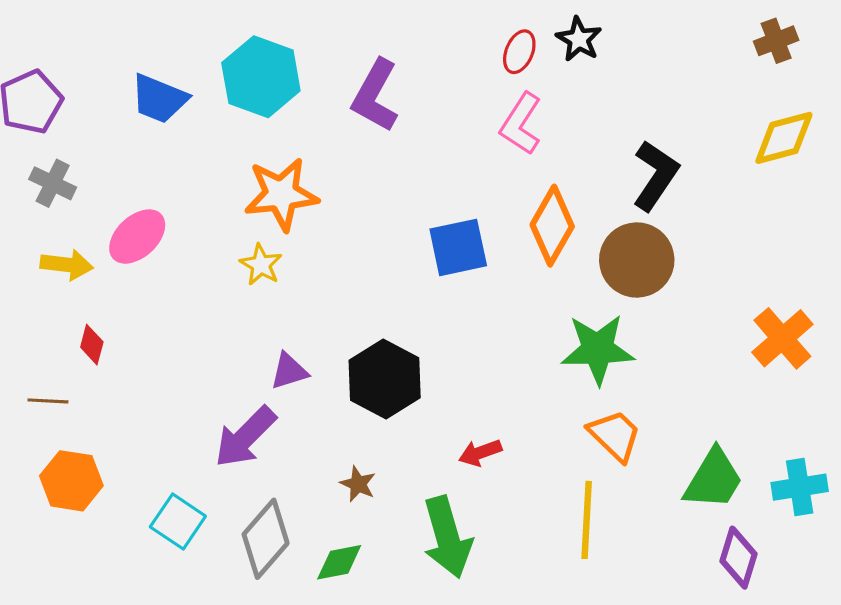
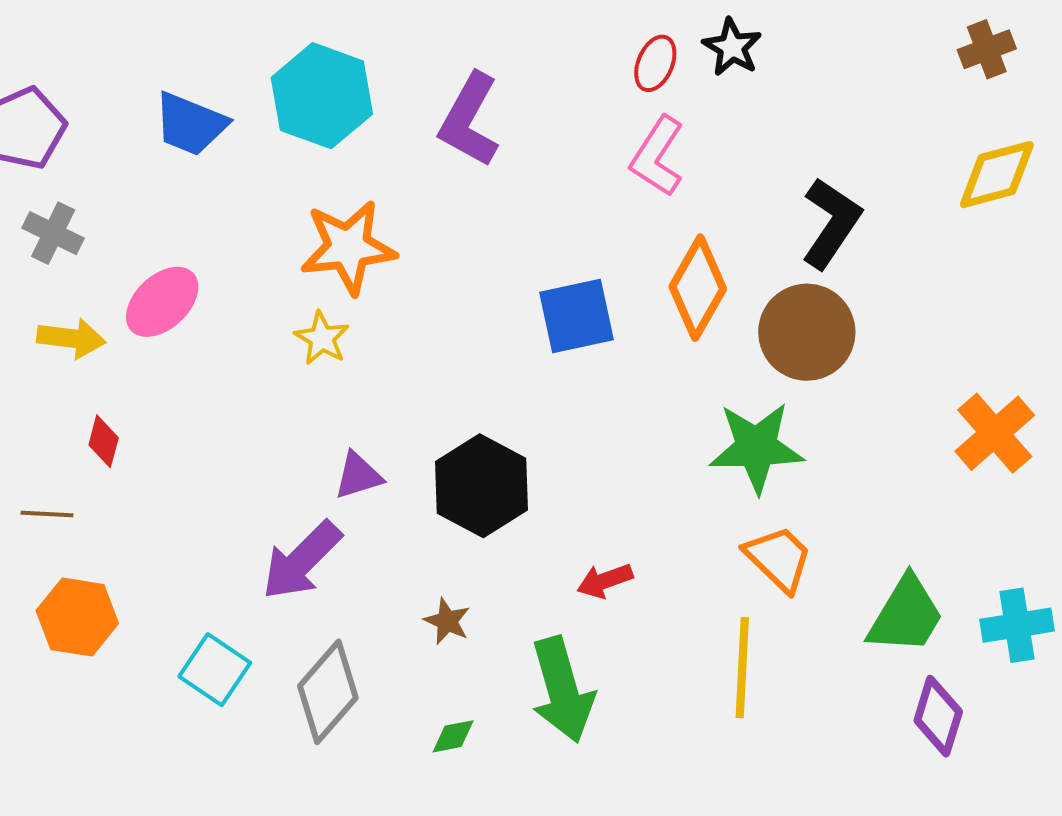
green diamond: (339, 562) -> (453, 736), moved, size x0.7

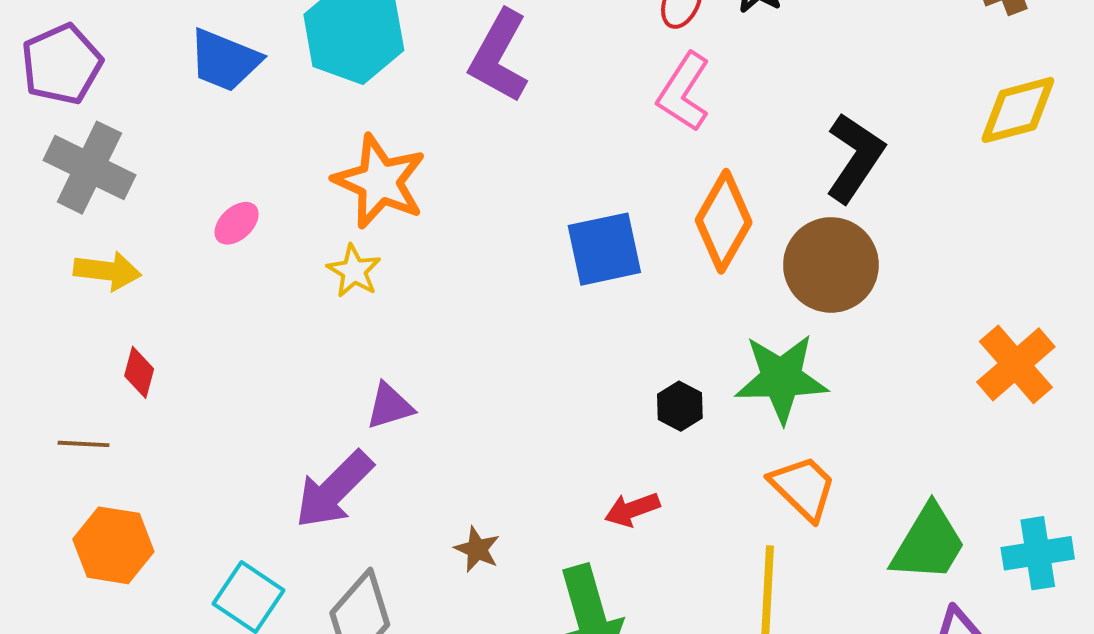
gray cross: (53, 233) -> (89, 168), size x1.5
orange star: (348, 247) -> (380, 181), turned 30
pink ellipse: (162, 302) -> (237, 223), moved, size x0.6
black hexagon: (481, 486) -> (680, 406), moved, size x0.5

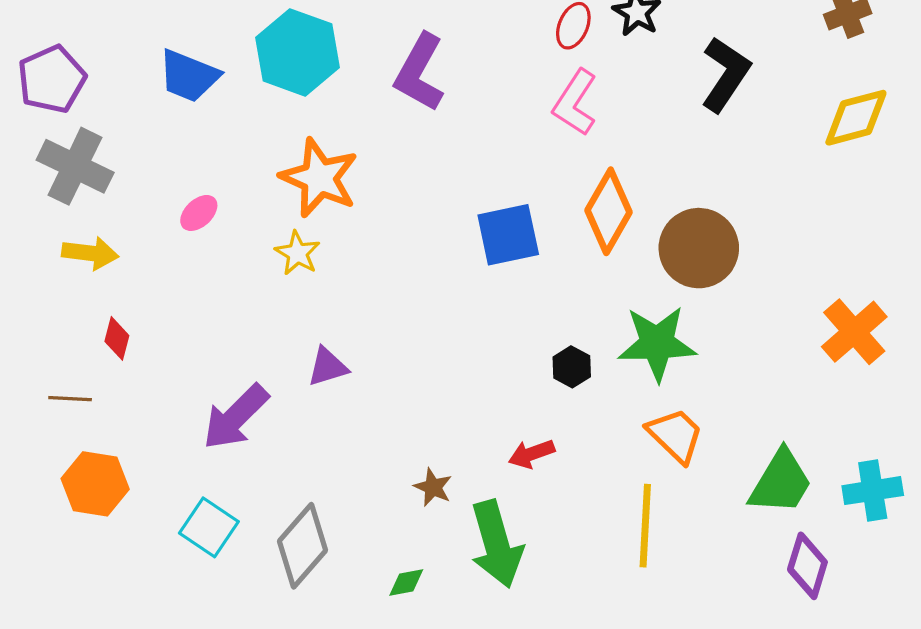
black L-shape: (855, 158) -> (726, 74), moved
purple arrow: (334, 490) -> (236, 417), moved
brown star: (477, 549) -> (433, 487), moved

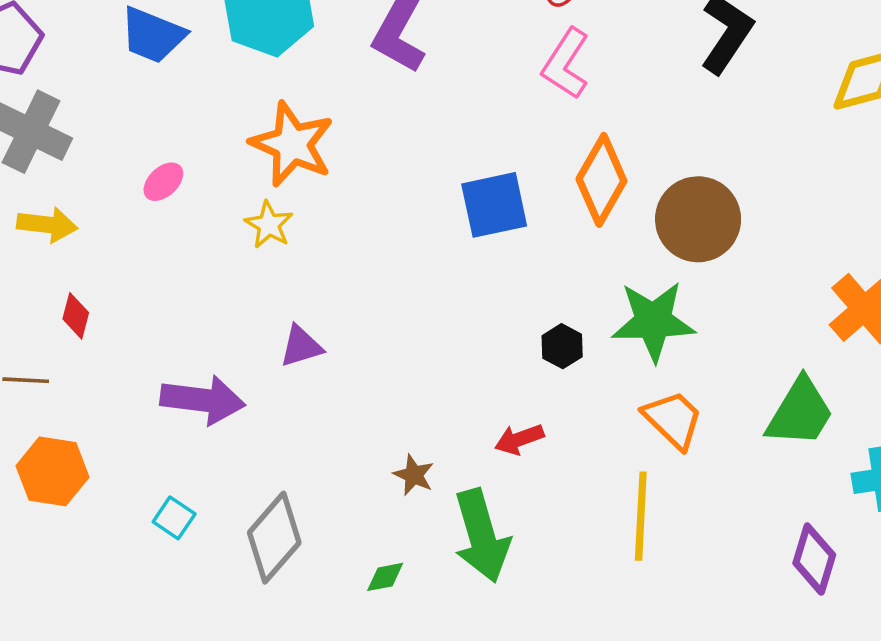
purple arrow: (236, 417) -> (203, 400), turned -128
green trapezoid: (781, 482) -> (800, 412), moved
cyan square: (209, 527) -> (174, 518), size x0.7

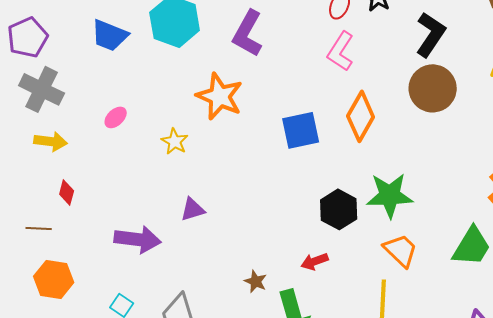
orange star: (292, 144) -> (220, 96), moved
brown circle: (698, 219) -> (433, 88), moved
black hexagon: (562, 346) -> (339, 209), size x1.6

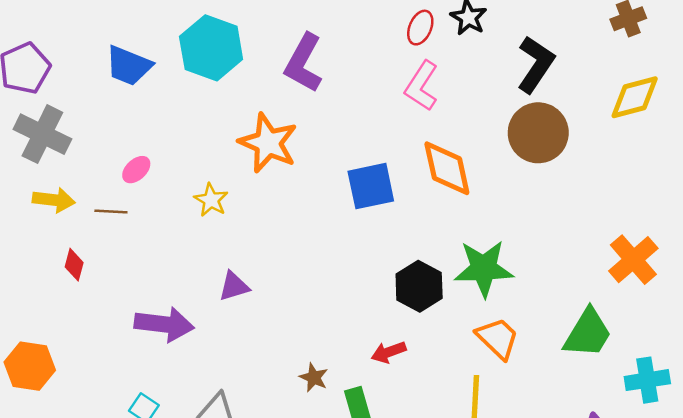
orange diamond: (361, 116) -> (447, 168), turned -42
brown line: (39, 228) -> (111, 211), moved
orange hexagon: (54, 279) -> (30, 366), moved

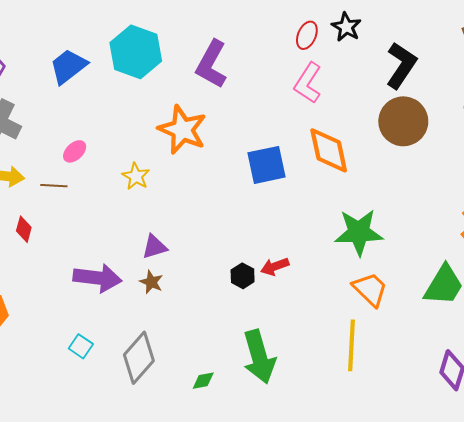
blue trapezoid: (129, 66) -> (68, 66), turned 120
black hexagon: (419, 286) -> (243, 276), moved, size x0.6
red arrow: (389, 352) -> (275, 267), moved
brown star: (314, 378) -> (151, 282), moved

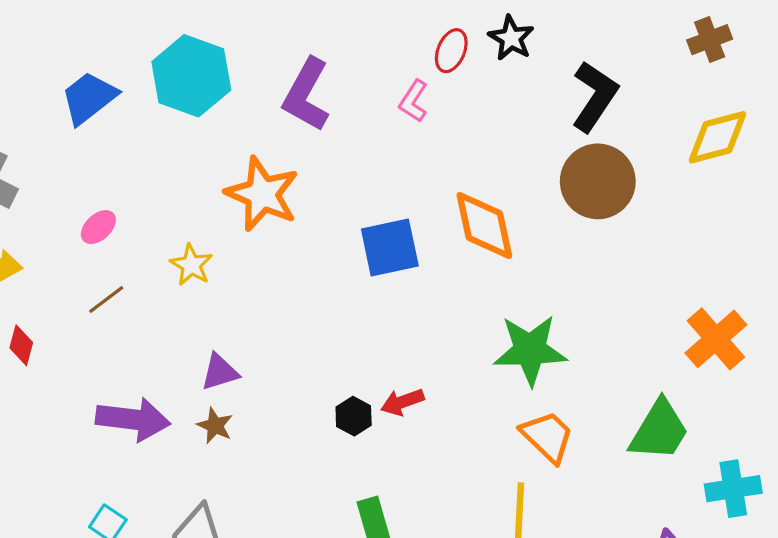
pink L-shape: (308, 83) -> (413, 101), moved, size x0.7
brown line: (54, 186) -> (106, 300), moved, turned -40

